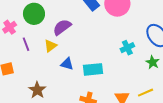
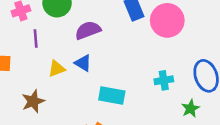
yellow triangle: (50, 46) -> (57, 69), moved
blue triangle: (67, 64) -> (83, 63), moved

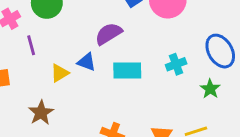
purple semicircle: (88, 30) -> (109, 34), moved
cyan rectangle: (112, 96) -> (127, 70), moved

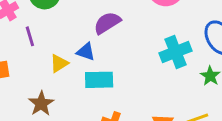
cyan cross: (176, 64) -> (176, 52), size x1.5
cyan rectangle: (127, 70) -> (99, 80), moved

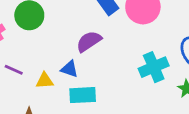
purple line: (30, 36) -> (14, 70), moved, turned -48
yellow triangle: (59, 63) -> (45, 81), turned 30

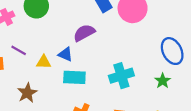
cyan cross: (154, 67) -> (121, 76), moved

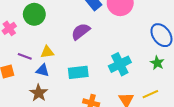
blue triangle: (66, 54) -> (43, 70), moved
yellow triangle: (44, 62) -> (47, 52), moved

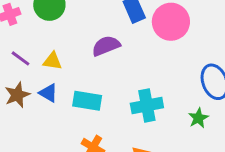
blue triangle: (43, 70) -> (48, 93), moved
brown star: (39, 93) -> (17, 95), moved

